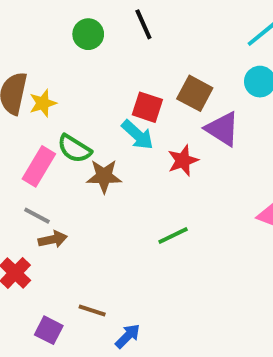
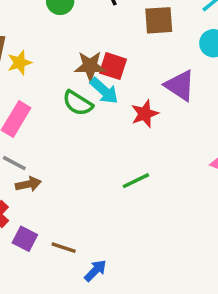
brown square: (195, 93) -> (159, 20), moved, turned -32
green semicircle: (74, 149) -> (78, 103), moved
brown star: (104, 176) -> (90, 66), moved
purple square: (49, 330) -> (25, 239), moved

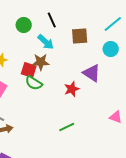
red square: (113, 66) -> (29, 70), moved
cyan arrow: (104, 91) -> (46, 42), moved

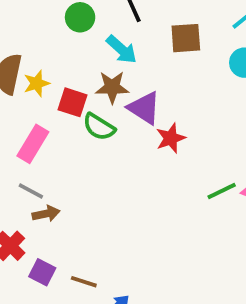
red square: (29, 70) -> (72, 102), moved
purple triangle: (92, 73) -> (144, 108), moved
green line: (67, 127) -> (222, 191), moved

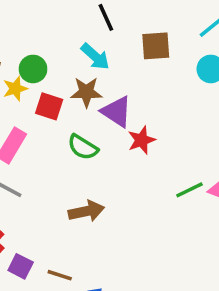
green circle: (80, 17) -> (33, 69), moved
green semicircle: (99, 127) -> (83, 147), moved
brown arrow: (46, 214) -> (86, 211), moved, size x1.4

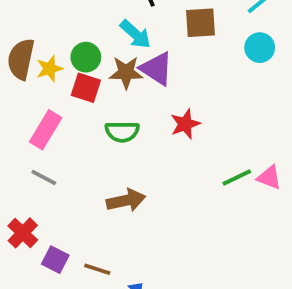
green circle: (33, 69) -> (86, 57), moved
purple triangle: (117, 112) -> (157, 69), moved
green semicircle: (83, 147) -> (122, 132), turned -32

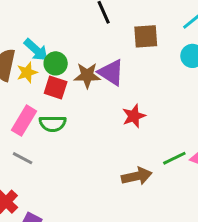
cyan arrow: (136, 34) -> (36, 50), moved
green semicircle: (122, 132) -> (53, 124), moved
brown arrow: (126, 200) -> (137, 176), moved

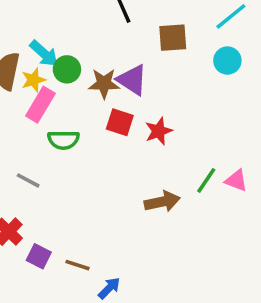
red square: (56, 87) -> (120, 122), moved
pink rectangle: (24, 121) -> (40, 105), moved
green line: (174, 158) -> (206, 180), turned -30

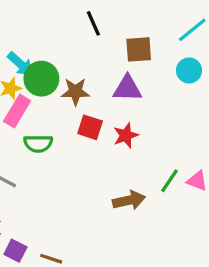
green circle: (67, 69) -> (41, 79), size x1.4
purple triangle: (132, 80) -> (127, 88), moved, turned -32

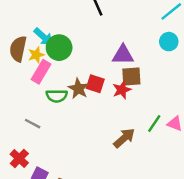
brown square: (139, 49) -> (131, 77), moved
brown star: (75, 92) -> (78, 89), moved, turned 30
brown arrow: (129, 200) -> (124, 138), turned -30

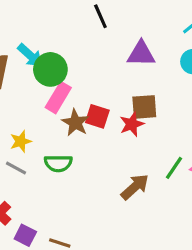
yellow star: (36, 55) -> (21, 141), moved
purple triangle: (123, 55) -> (141, 54), moved
pink rectangle: (41, 72) -> (58, 98), moved
green semicircle: (57, 96) -> (58, 163), moved

